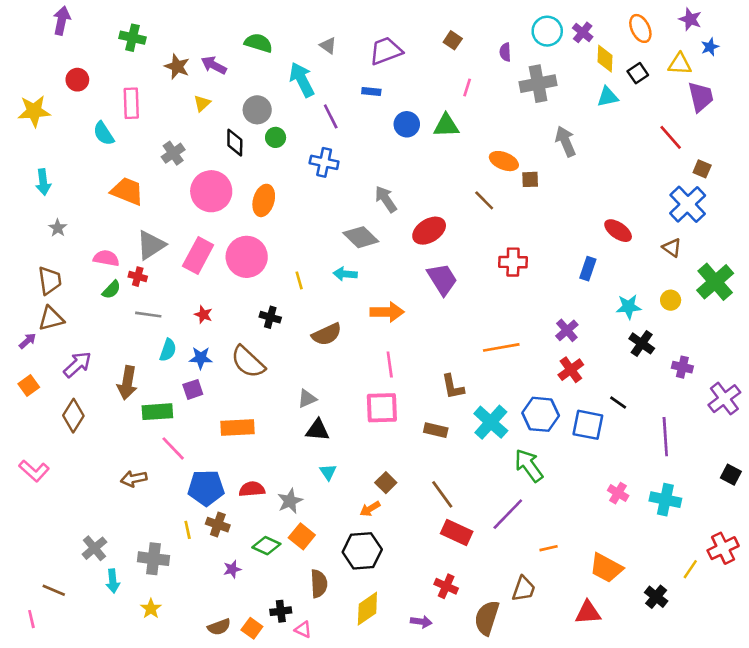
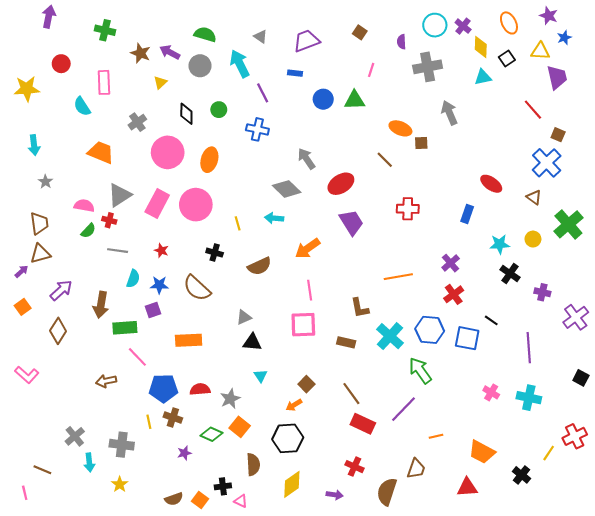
gray circle: (257, 110) -> (200, 66), moved
orange arrow: (387, 312) -> (308, 248), turned 145

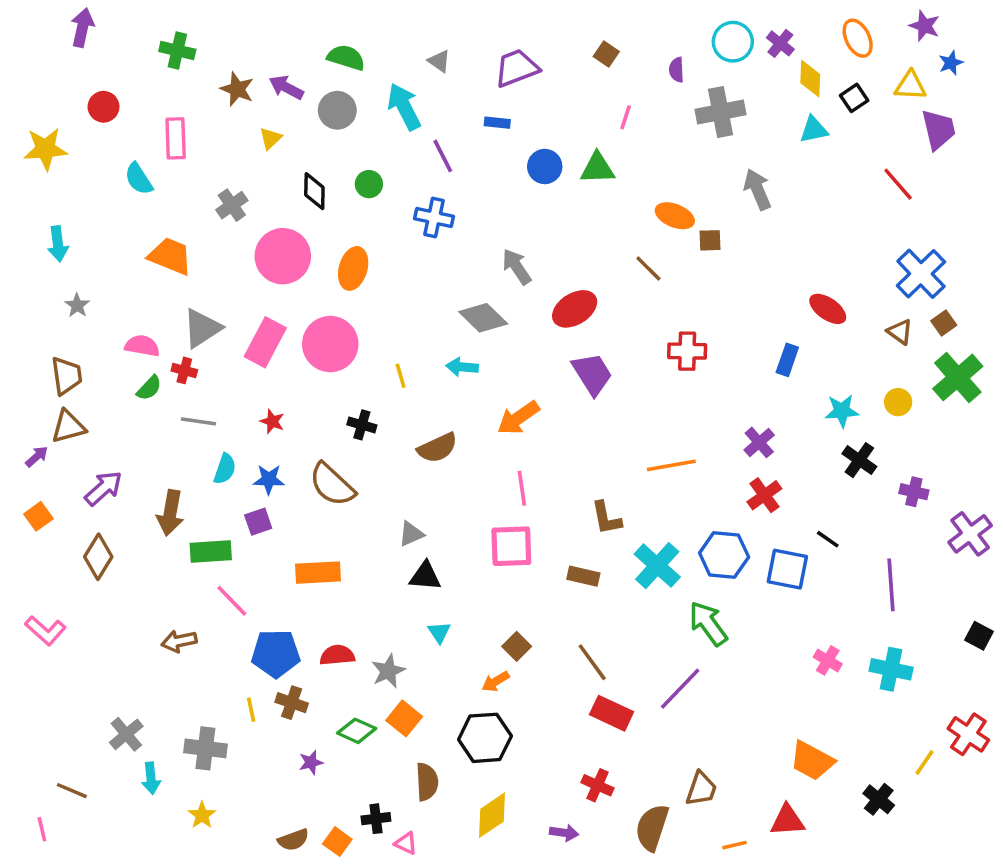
brown square: (558, 135) -> (944, 323), moved, turned 32
orange line: (436, 436) -> (735, 845), moved
red cross: (575, 436) -> (968, 734), turned -30

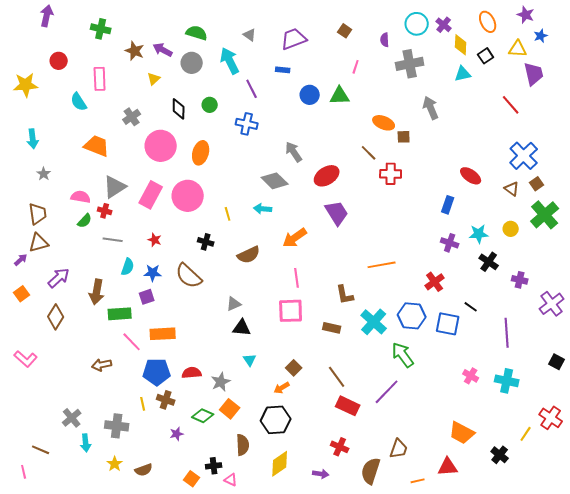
red cross: (687, 351) -> (391, 174), moved
purple cross: (759, 442) -> (450, 243), moved, turned -30
orange rectangle: (318, 573) -> (163, 334), moved
brown semicircle: (293, 840) -> (144, 470), moved

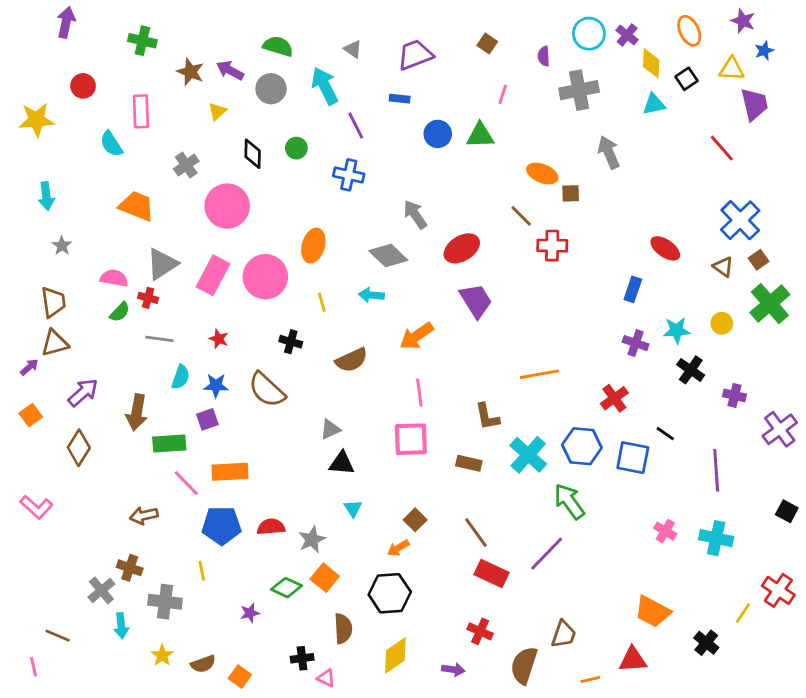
orange ellipse: (201, 153) -> (313, 246), moved
brown cross: (166, 400) -> (130, 568), moved
orange square: (192, 479) -> (240, 677), moved

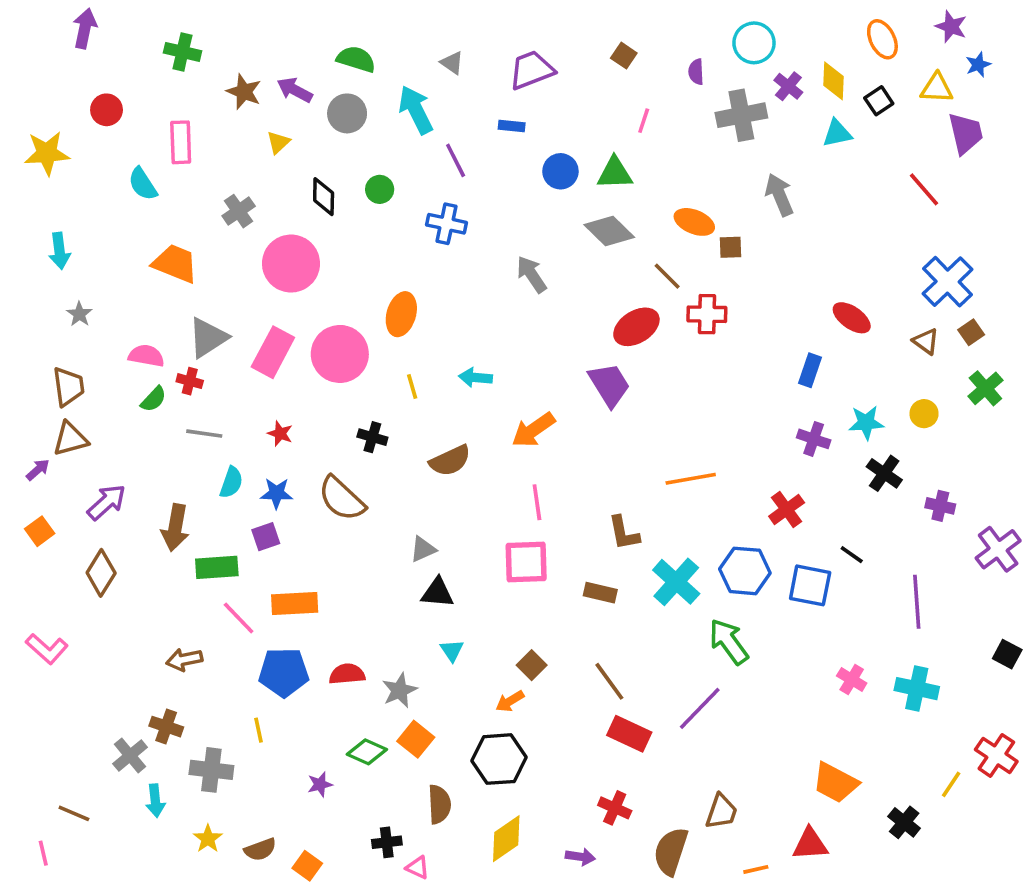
purple cross: (627, 35) -> (788, 86), moved
red ellipse: (462, 248) -> (636, 327), moved
gray diamond: (388, 255) -> (609, 231), moved
green cross: (770, 304) -> (985, 388), size x0.7

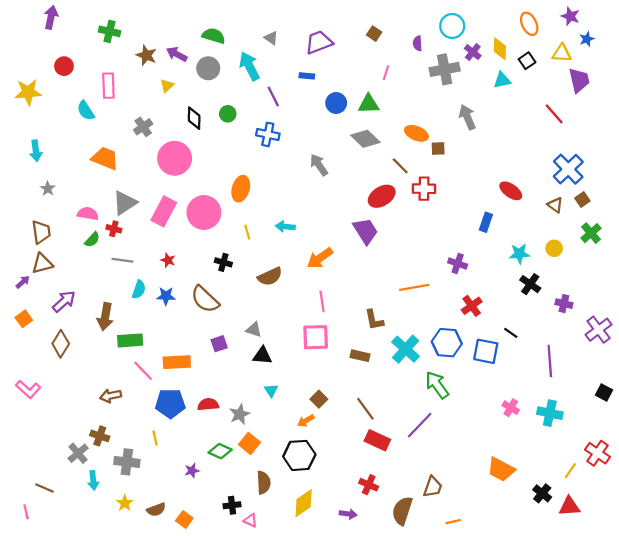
purple cross: (814, 439) -> (458, 263), moved
purple square: (266, 537) -> (219, 344), moved
gray triangle: (423, 549) -> (254, 330), turned 42
red triangle: (810, 844) -> (569, 506), moved

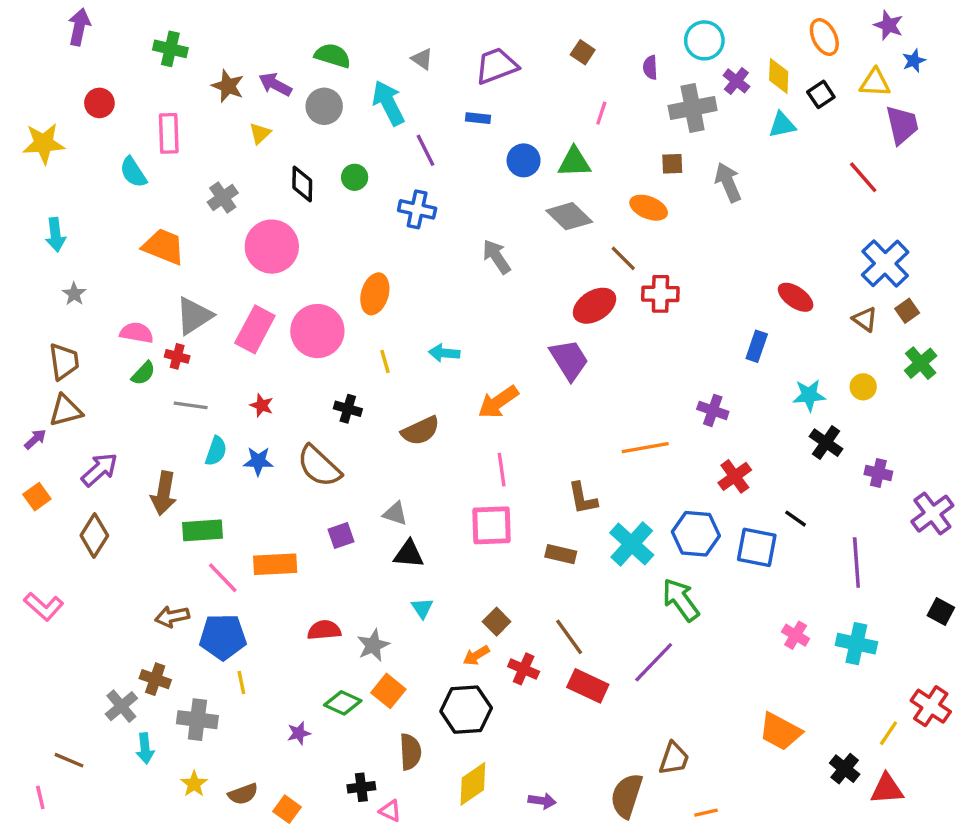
brown square: (438, 149) -> (672, 164), moved
blue pentagon: (170, 403) -> (223, 637), moved
red cross: (369, 485) -> (524, 669), moved

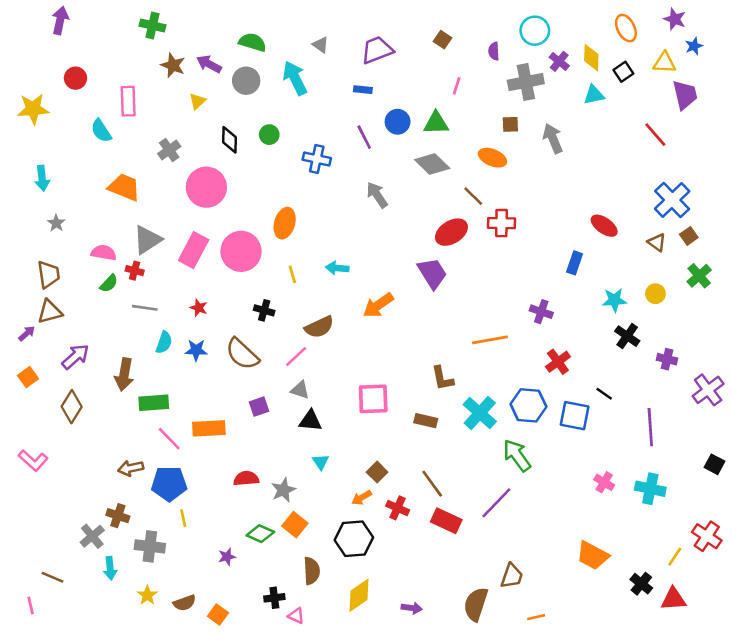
green cross: (170, 49) -> (152, 26), moved
purple line: (426, 150) -> (364, 137), moved
pink line: (502, 470) -> (296, 357), moved, turned 55

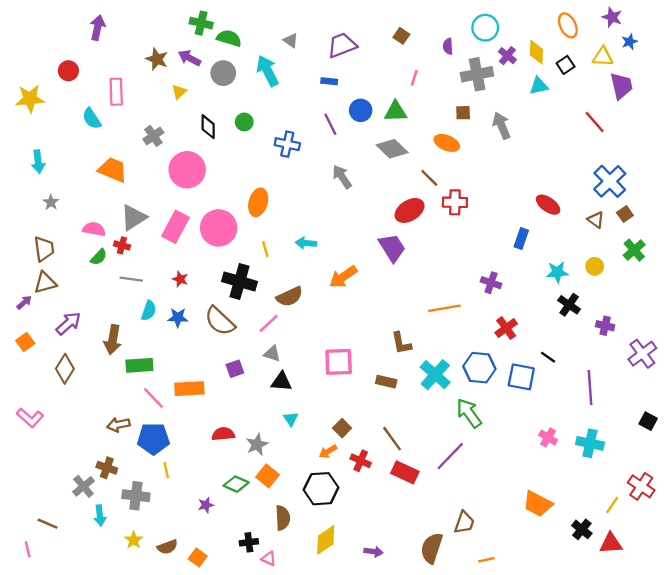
purple arrow: (60, 20) -> (98, 28), moved
green cross: (152, 26) -> (201, 23), moved
black cross: (264, 310) -> (240, 281), size x1.8

